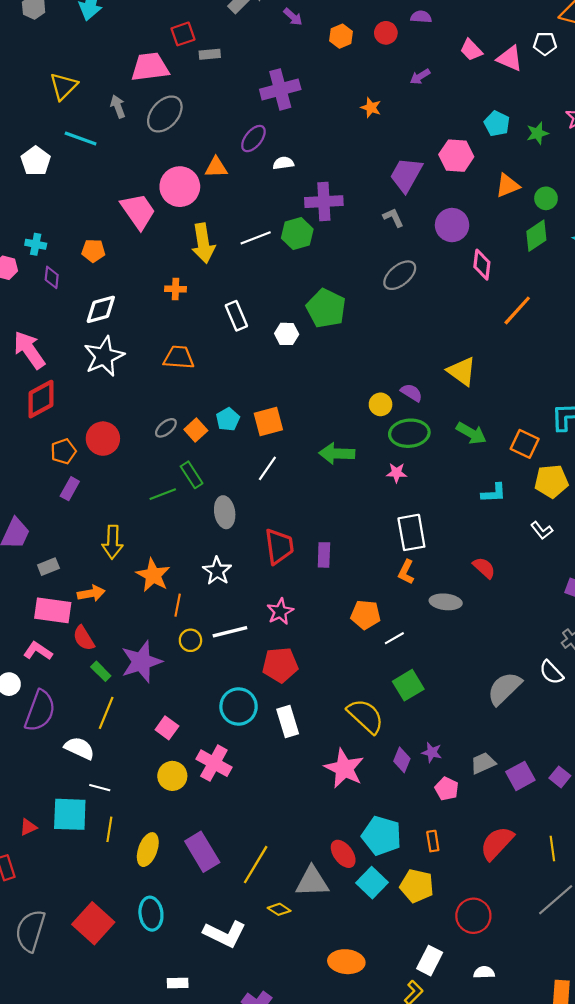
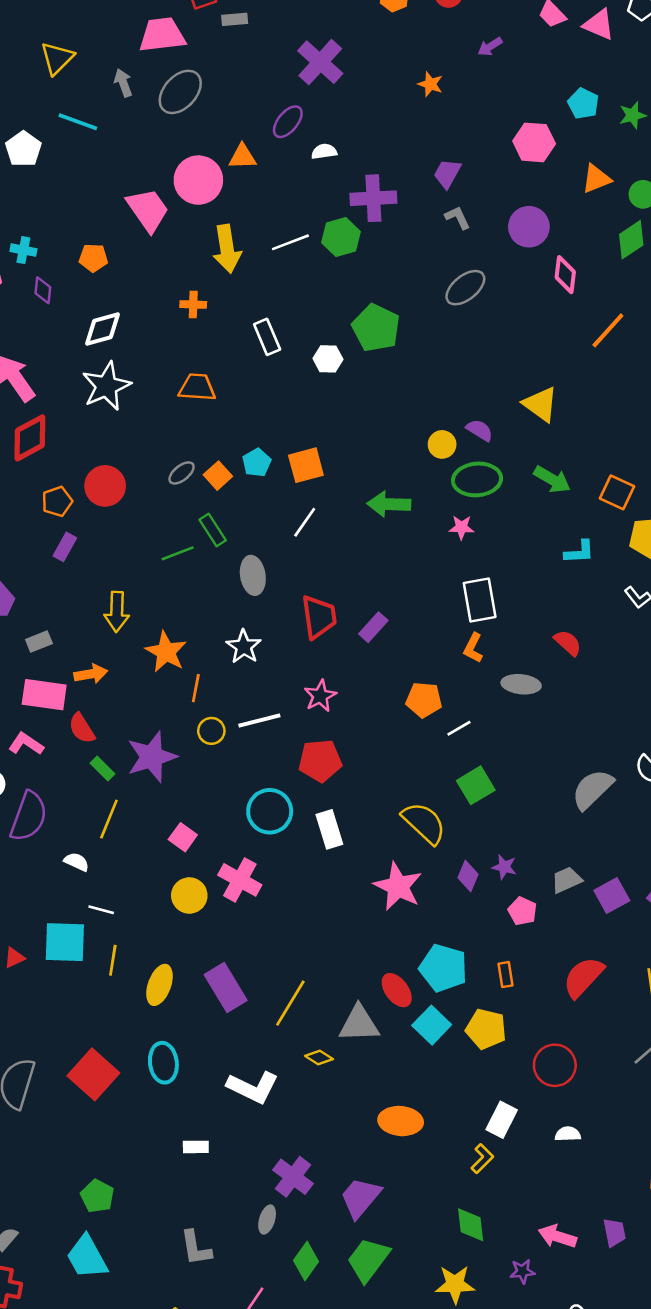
purple cross: (280, 89) -> (320, 62), turned -33
purple trapezoid: (406, 175) -> (447, 174), moved, size x0.7
purple rectangle: (324, 555) -> (373, 627), turned 40
white semicircle: (79, 748) -> (77, 862), size x0.7

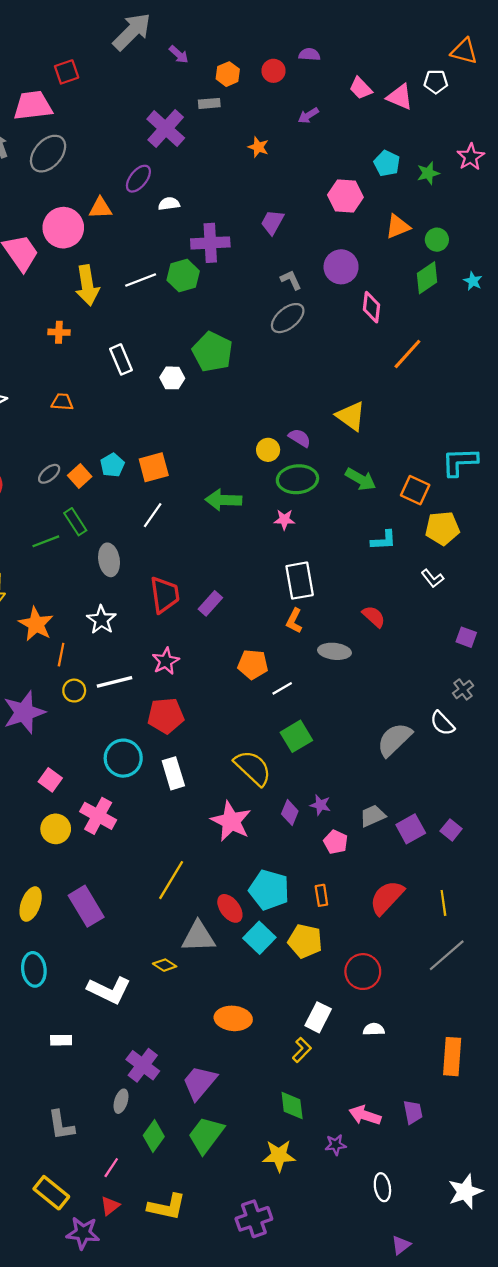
gray rectangle: (235, 19) -> (209, 103), moved
gray L-shape: (458, 218) -> (291, 280), moved
orange trapezoid: (197, 387) -> (62, 402), size x0.7
yellow line: (290, 1003) -> (171, 880), moved

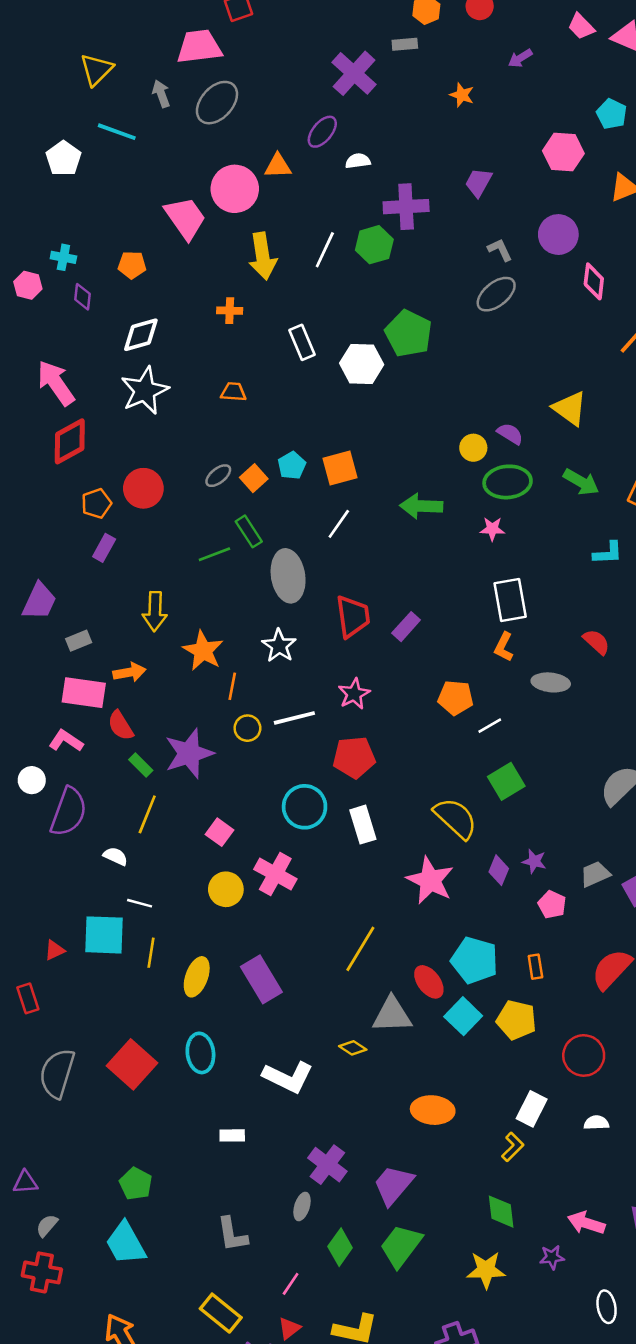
white line: (141, 280) -> (325, 250), turned -44
white hexagon: (172, 378) -> (362, 364), size x1.5
gray ellipse: (109, 560) -> (288, 576), size x1.4

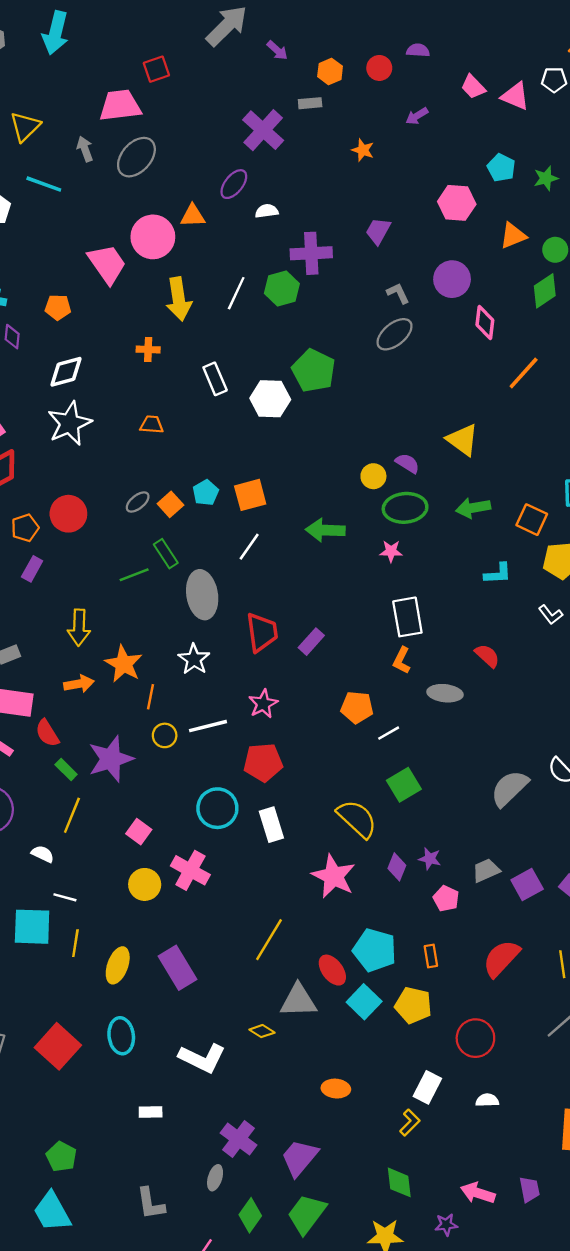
green arrow: (581, 482) -> (473, 508), turned 140
orange arrow: (129, 672) -> (79, 684), moved
orange ellipse: (433, 1110) -> (336, 1089), size x0.7

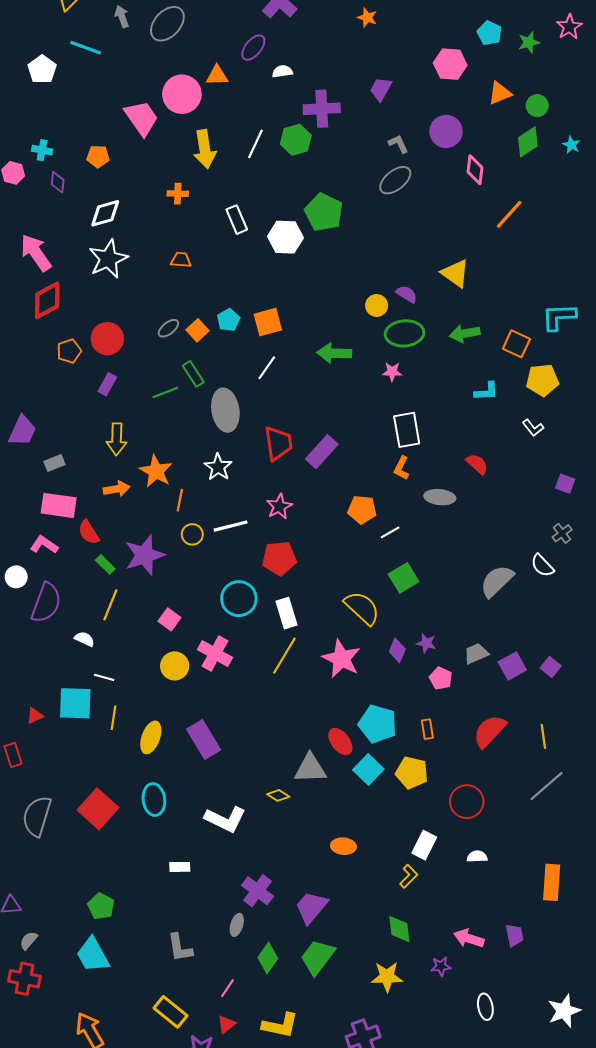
purple rectangle: (32, 569) -> (107, 384), moved
purple rectangle: (311, 642) -> (322, 452), size x1.4
yellow line: (269, 940) -> (284, 656), moved

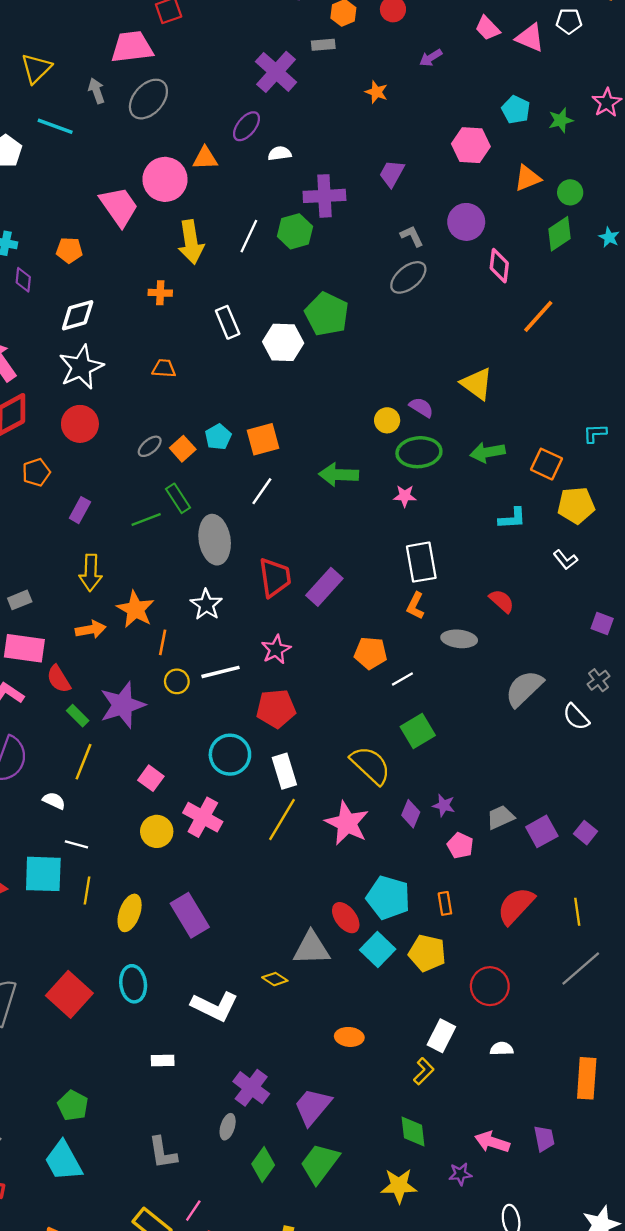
cyan L-shape: (559, 317) -> (595, 433), size x0.6
red circle: (107, 339) -> (80, 424), moved
gray semicircle: (497, 581) -> (524, 688), moved
pink line: (227, 988) -> (193, 1211), moved

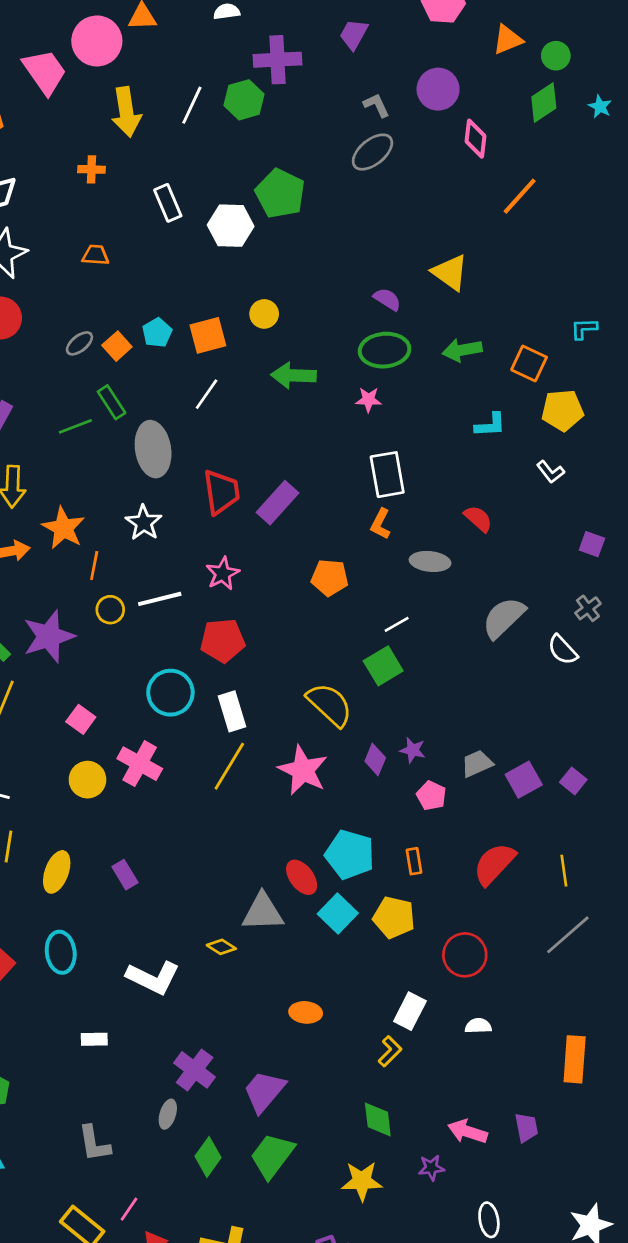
yellow circle: (387, 420) -> (264, 314), moved
white line: (402, 679) -> (397, 624), moved
purple rectangle: (190, 915) -> (125, 875), size x0.6

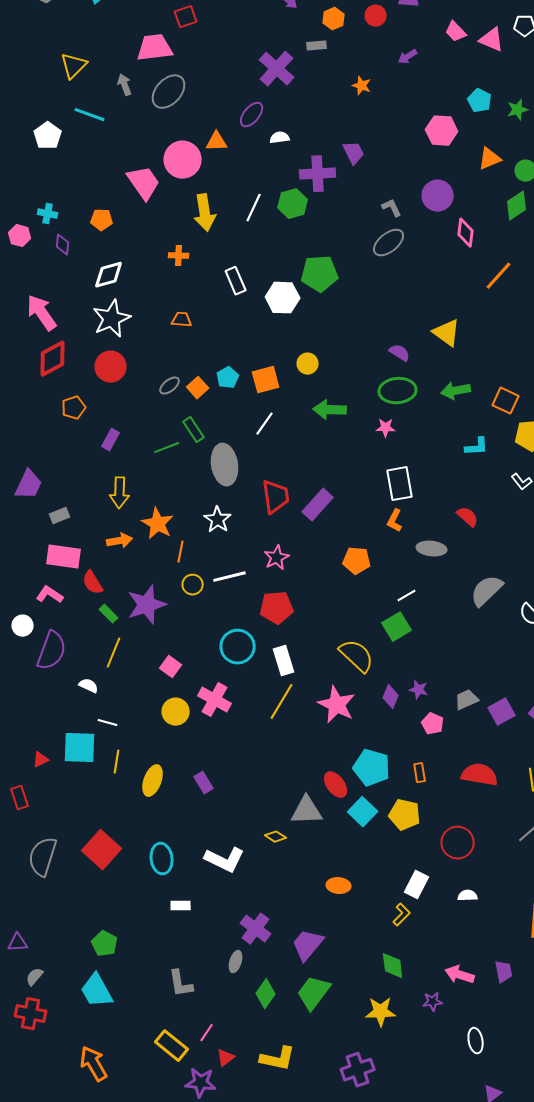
purple trapezoid: (354, 34) -> (354, 153), moved, turned 125
green pentagon: (280, 194) -> (320, 274), turned -30
red semicircle: (494, 864) -> (480, 775), turned 57
cyan ellipse: (61, 952) -> (162, 859), moved

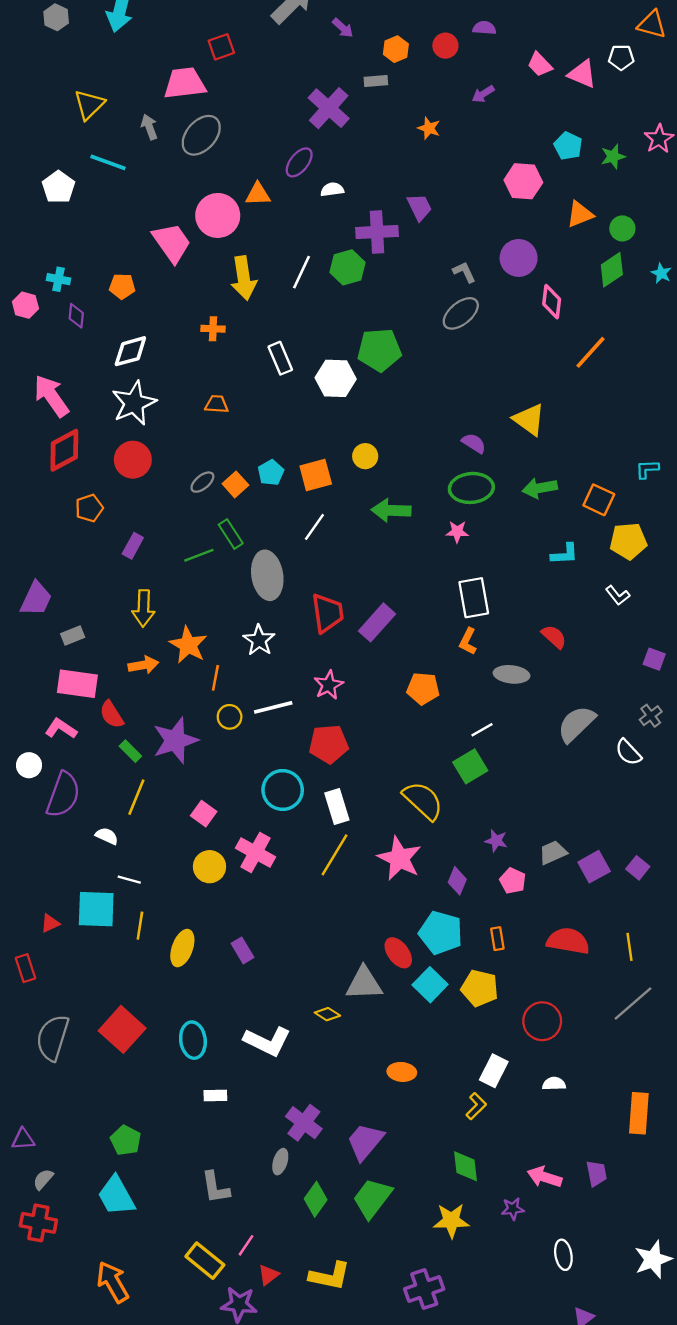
purple diamond: (391, 697) -> (457, 881), moved

